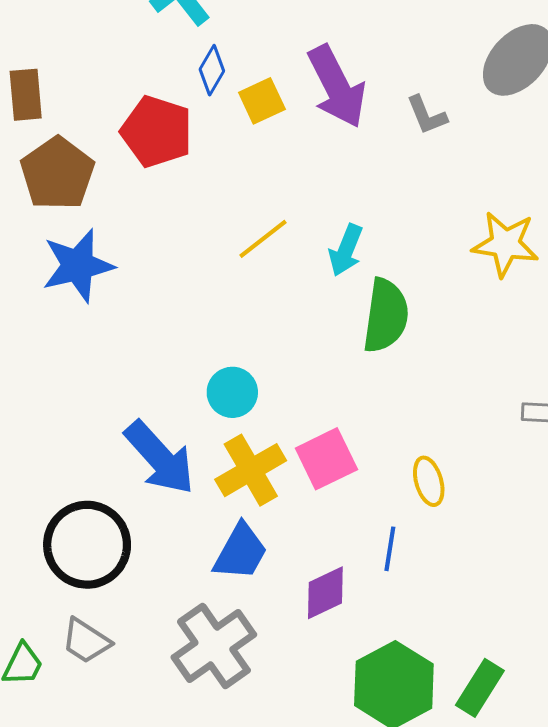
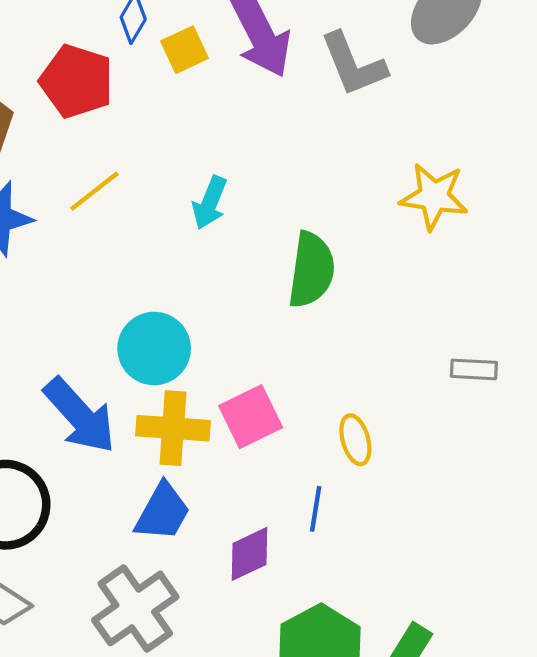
gray L-shape: (427, 115) -> (353, 64), size x1.6
yellow line: (263, 239) -> (94, 191), moved
cyan arrow: (346, 250) -> (210, 203), moved
cyan circle: (232, 392) -> (154, 348), size x1.4
yellow cross: (251, 470) -> (173, 428), turned 34

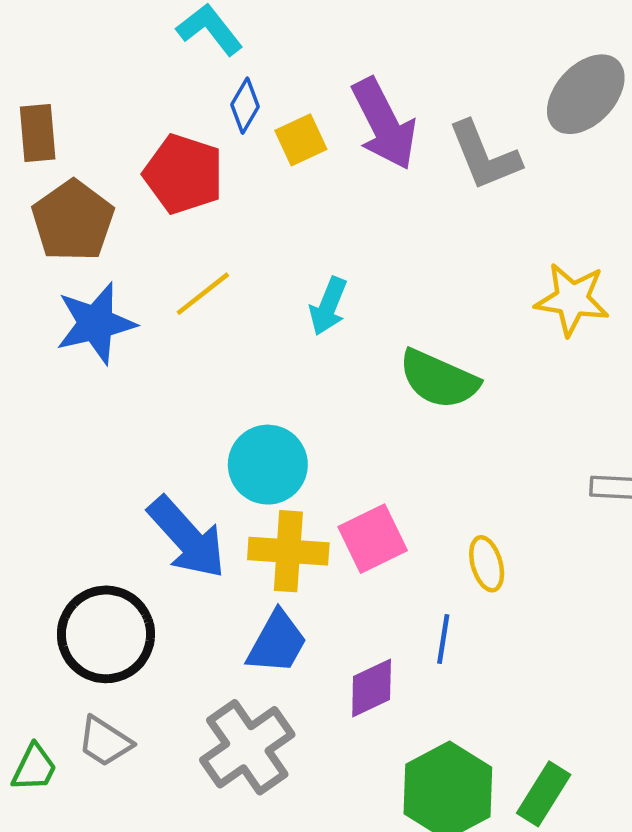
green semicircle: (311, 270) -> (439, 379), turned 106

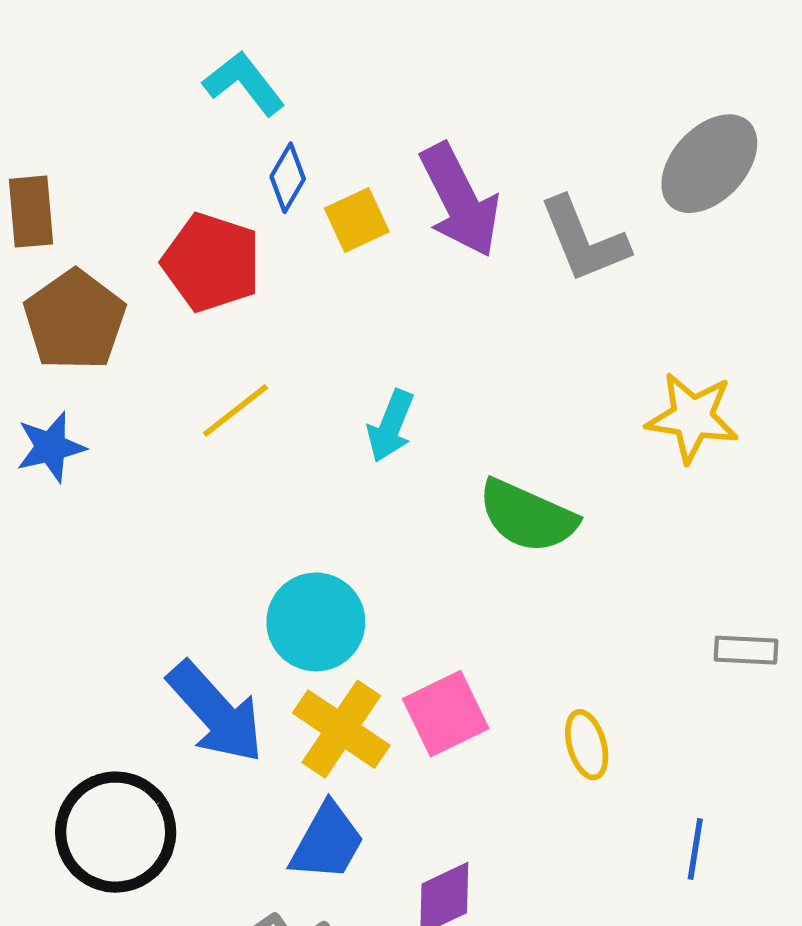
blue star: (96, 323) -> (51, 447), moved, size x0.7
yellow cross: (288, 551) -> (341, 729), turned 30
blue line: (443, 639) -> (695, 849), moved

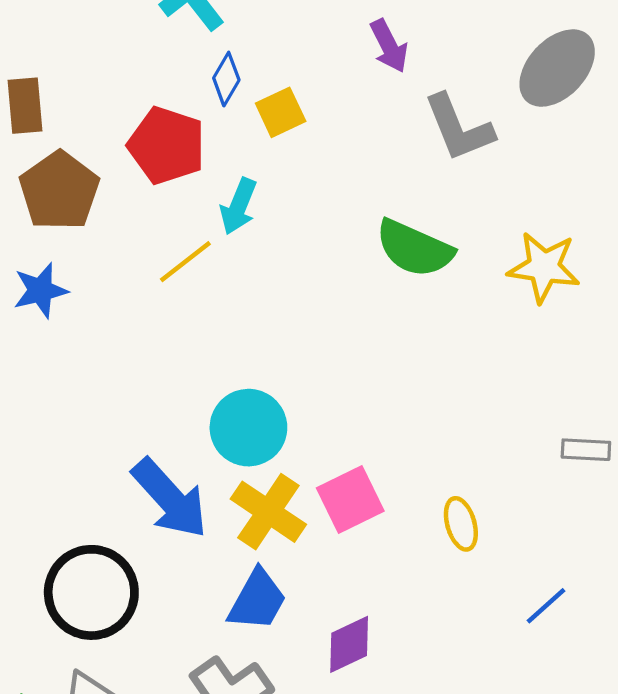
purple arrow: (460, 200) -> (389, 46), moved, size x0.6
cyan arrow: (391, 426) -> (238, 206), moved
green semicircle: (527, 516) -> (414, 248), moved
blue line: (695, 849) -> (546, 606), turned 39

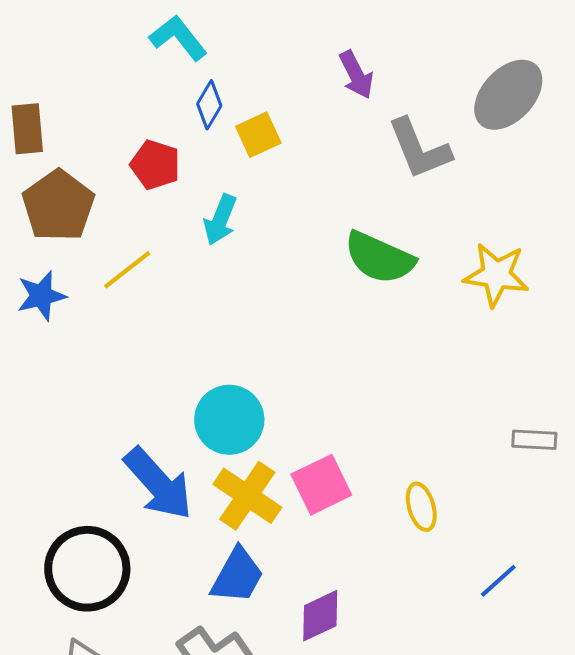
red pentagon: (167, 145) -> (155, 165), size x0.7
yellow line: (185, 262) -> (127, 270), moved

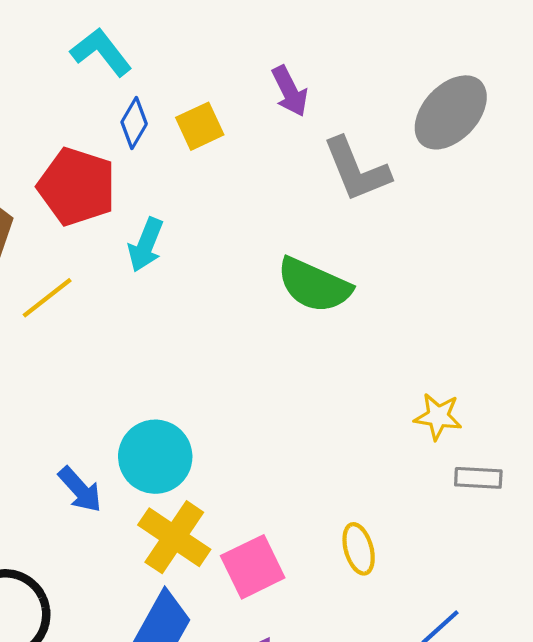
yellow square: (258, 135) -> (200, 126), moved
red pentagon: (155, 165) -> (77, 187), size x1.5
yellow star: (496, 275) -> (438, 416), moved, size x0.7
blue arrow: (158, 484) -> (80, 490), moved, size x0.6
pink square: (321, 485) -> (253, 567), moved

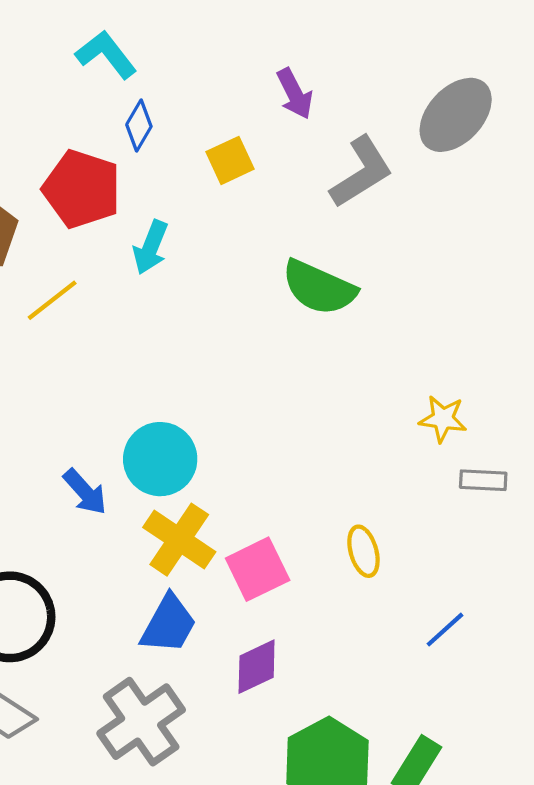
yellow square: (200, 126) -> (230, 160), moved
gray L-shape: (356, 170) -> (361, 172), turned -100

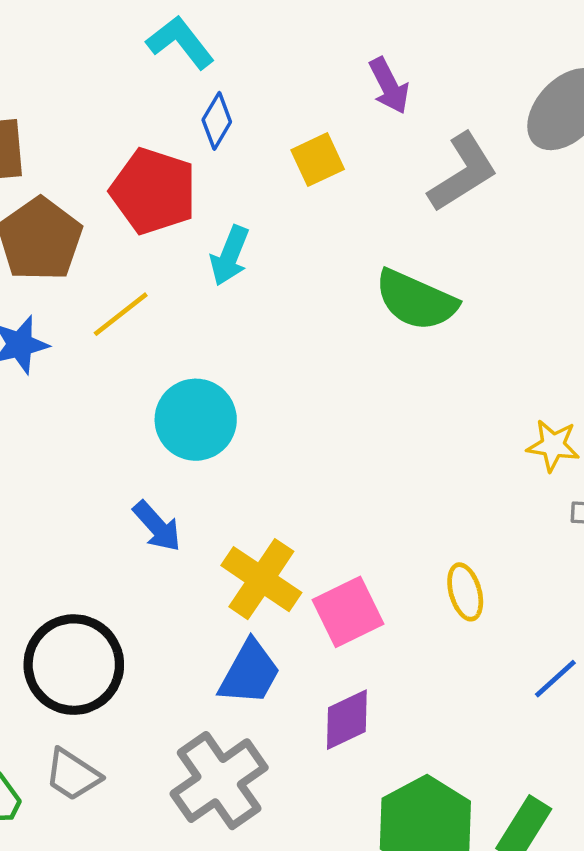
cyan circle: (160, 459) -> (196, 420), moved

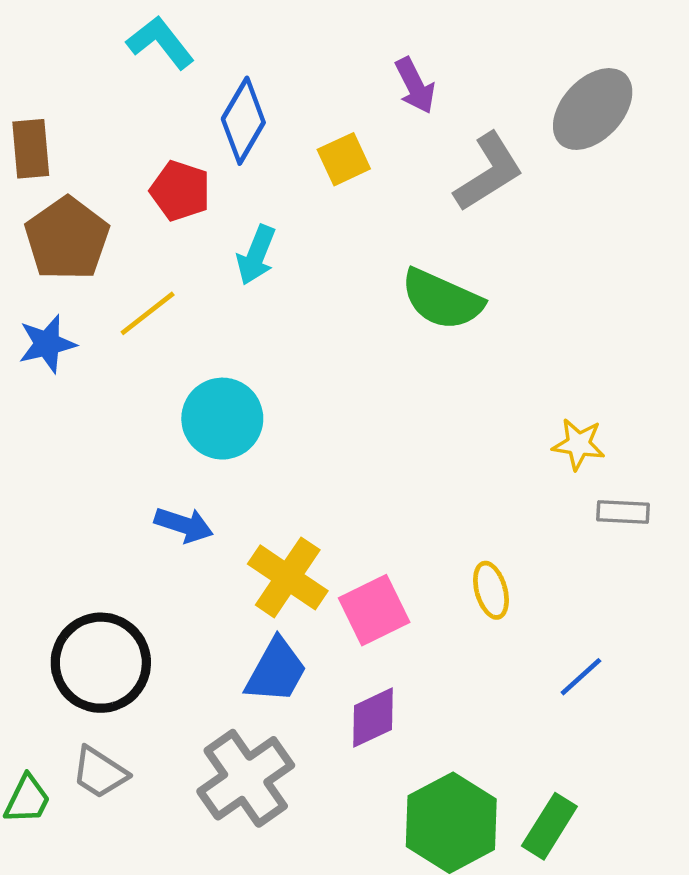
cyan L-shape: (180, 42) -> (160, 42), moved
blue diamond: (217, 121) -> (243, 121), size x1.5
red pentagon: (153, 191) -> (180, 191), size x0.7
blue arrow: (157, 526) -> (184, 525), turned -30

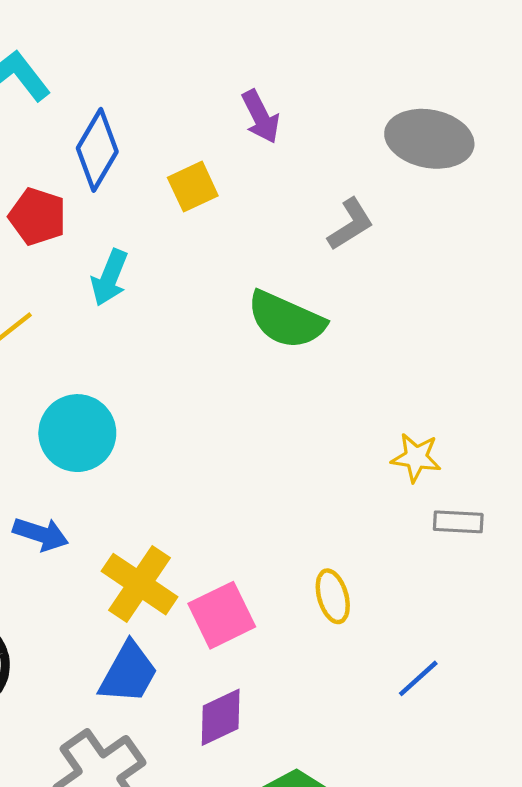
gray ellipse: (593, 109) -> (429, 139), turned 58
gray L-shape: (489, 172) -> (350, 224), moved, size x0.7

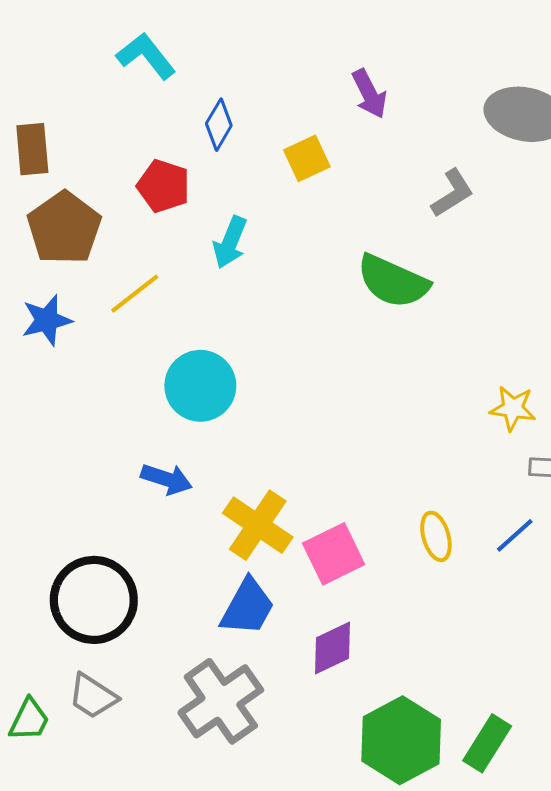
blue diamond: (97, 150) -> (219, 125), size x0.7
blue line: (418, 678) -> (515, 535), moved

